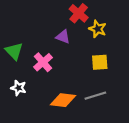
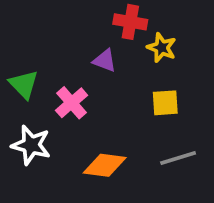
red cross: (79, 13) -> (130, 22), turned -30
white star: (19, 88) -> (31, 145), size x1.5
gray line: (95, 96) -> (178, 158), moved

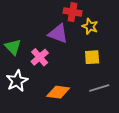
purple triangle: (105, 61) -> (58, 34), size x1.5
white star: (31, 145) -> (17, 81), turned 30

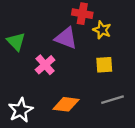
green triangle: (13, 47) -> (16, 42), moved
white star: (17, 81) -> (21, 110), moved

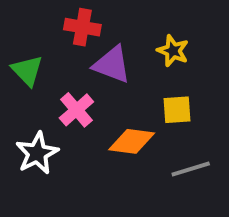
red cross: (82, 14) -> (82, 27), moved
orange diamond: (66, 104) -> (132, 141), moved
white star: (21, 110) -> (37, 153), moved

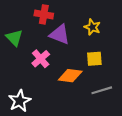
white star: (37, 153) -> (20, 101), moved

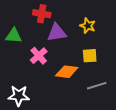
purple triangle: (60, 35) -> (57, 33), turned -30
green triangle: (14, 38) -> (14, 36), turned -42
white star: (20, 101) -> (19, 96), turned 30

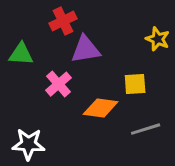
red cross: (42, 14) -> (63, 21), turned -36
yellow star: (88, 26) -> (158, 39), moved

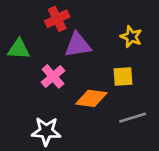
yellow star: (158, 39) -> (131, 37), moved
white star: (29, 144) -> (46, 131), moved

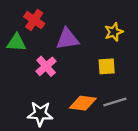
red cross: (57, 19) -> (34, 20), moved, turned -30
yellow star: (131, 37) -> (114, 32), turned 30
orange diamond: (91, 98) -> (83, 103), moved

